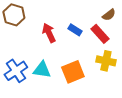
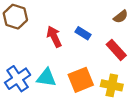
red rectangle: (100, 34) -> (116, 50), moved
yellow cross: (106, 61) -> (112, 85), moved

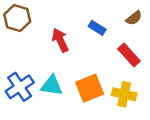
blue rectangle: (83, 33) -> (97, 28), moved

